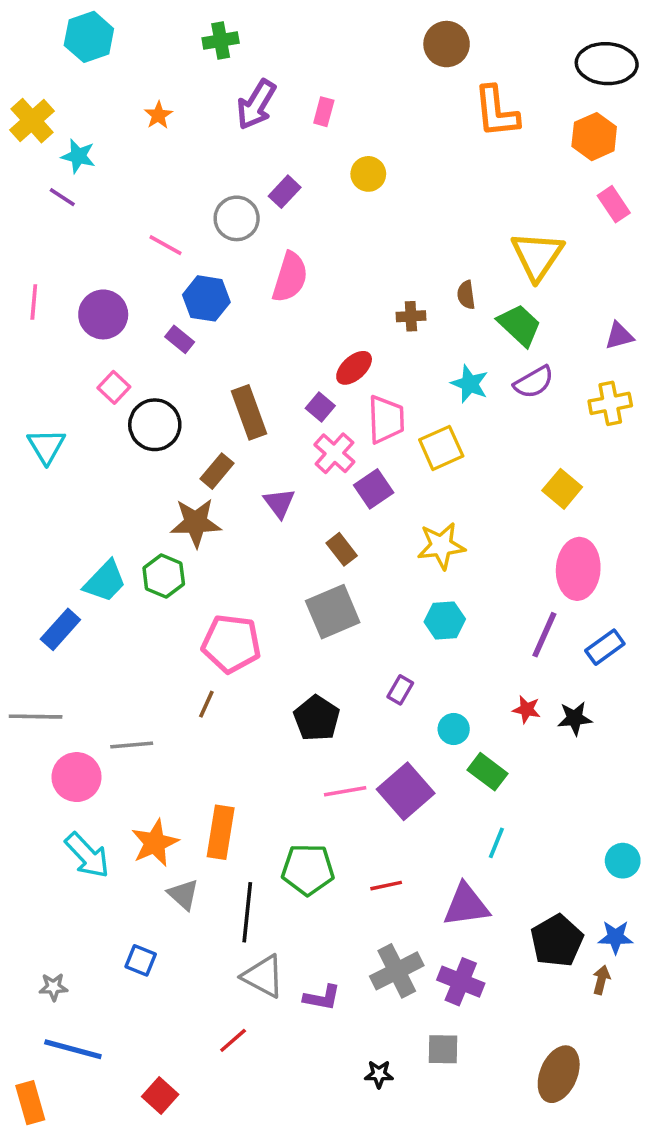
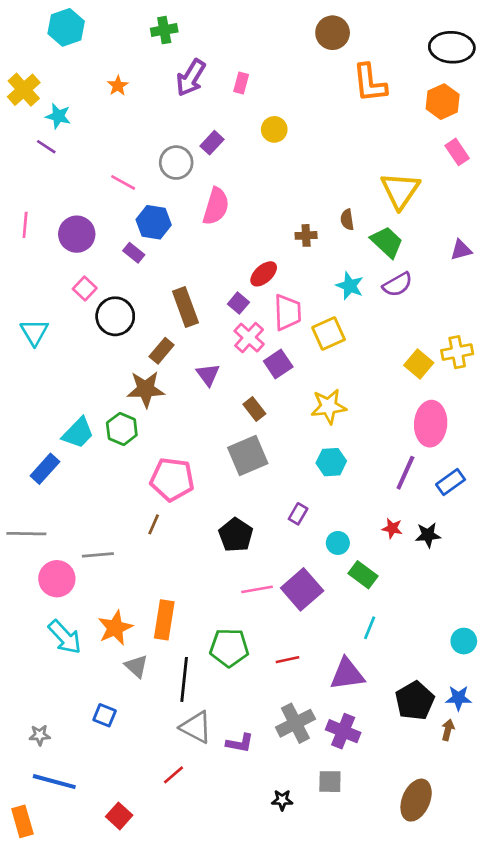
yellow cross: (610, 403) -> (457, 352), moved

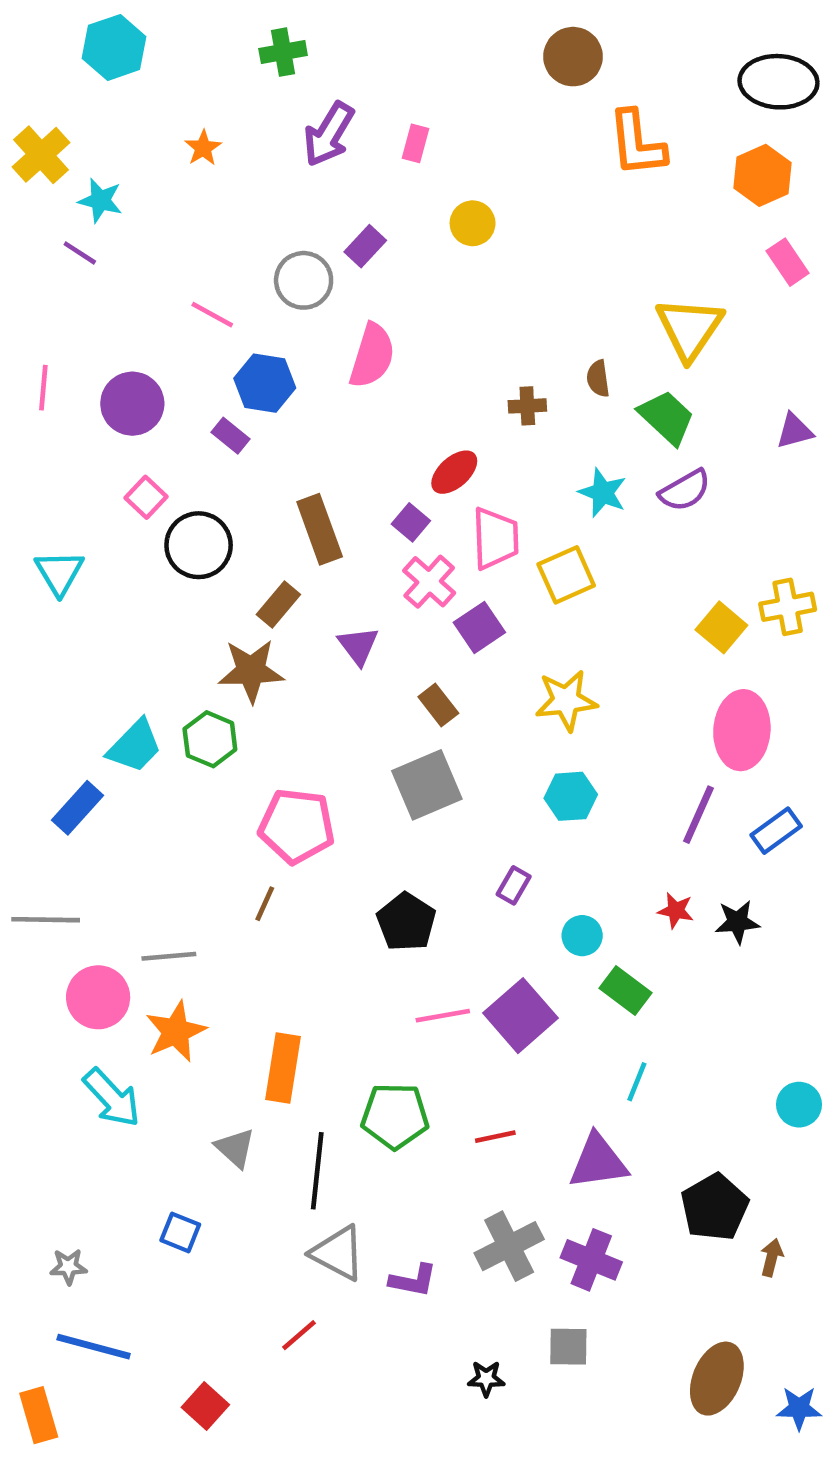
orange star: (115, 628) -> (176, 1032), moved
blue star: (458, 698) -> (799, 1408), moved

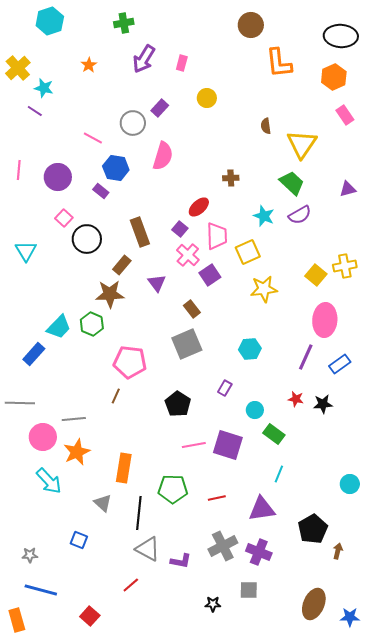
brown semicircle: (598, 379) -> (266, 126), moved
yellow star: (566, 700) -> (264, 289), moved
purple square: (520, 1016) -> (228, 445), turned -32

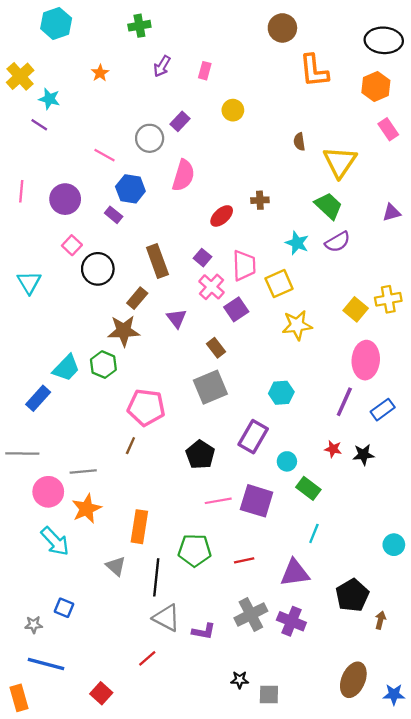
purple arrow: (144, 59) -> (162, 66), size x0.7
red ellipse: (199, 207) -> (222, 216), moved
purple rectangle: (225, 388) -> (253, 437), size x1.8
blue square: (79, 540) -> (64, 608), moved
gray square: (249, 590) -> (269, 694), moved

